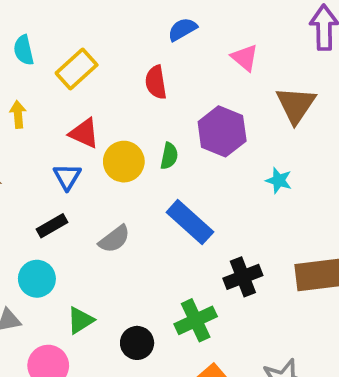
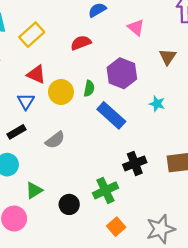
red semicircle: (156, 82) -> (81, 43), turned 78
brown triangle: (296, 105) -> (168, 57), size x0.7
blue rectangle: (190, 222) -> (111, 115), moved

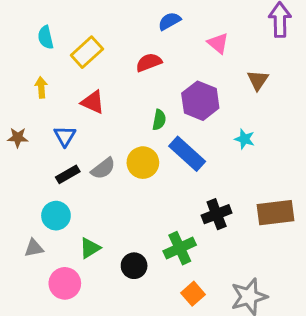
yellow circle: (61, 92) -> (143, 163), moved
blue triangle: (26, 101) -> (65, 136), moved
gray semicircle: (55, 140) -> (103, 168), moved

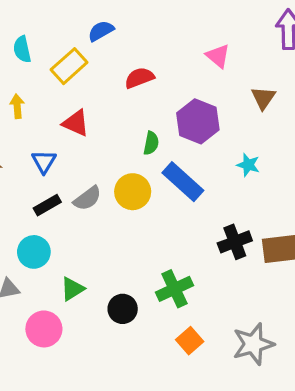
blue semicircle: (169, 21) -> (101, 31), moved
black cross: (217, 214) -> (235, 242), moved

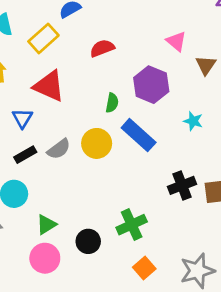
pink triangle: (218, 56) -> (176, 41), moved
red triangle: (76, 123) -> (49, 86), size x1.4
pink circle: (44, 329) -> (45, 258), moved

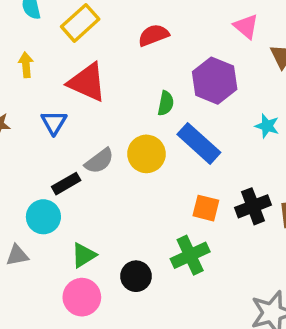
black rectangle: (25, 155) -> (66, 184), moved
orange square: (144, 268) -> (206, 208), moved, turned -35

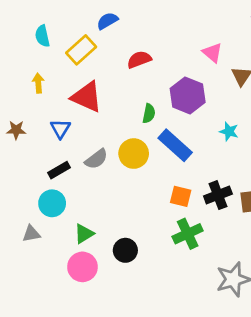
black rectangle: (66, 184) -> (59, 170), moved
green cross: (190, 255) -> (188, 234), moved

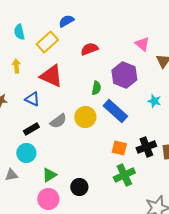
blue triangle: (60, 129) -> (32, 99), turned -35

